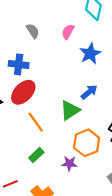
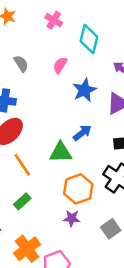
green triangle: (70, 110) -> (61, 152), turned 30
purple star: (69, 164) -> (72, 218), moved

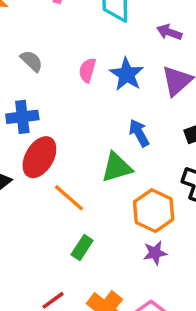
pink semicircle: (60, 65) -> (87, 70), moved
blue arrow: (82, 133) -> (139, 133), turned -66

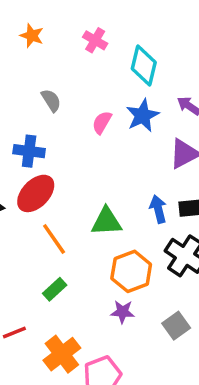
blue star: (127, 74) -> (143, 116), moved
blue arrow: (139, 133) -> (158, 209), moved

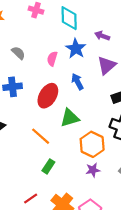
red ellipse: (36, 193) -> (48, 96), moved
blue arrow: (158, 209) -> (77, 82), moved

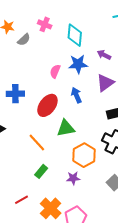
blue star: (76, 49) -> (78, 64), turned 30
gray semicircle: (18, 53) -> (24, 40), moved, turned 88
purple star: (93, 170) -> (73, 178), moved

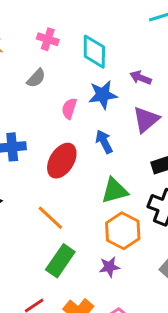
gray semicircle: (24, 40) -> (36, 78), moved
green triangle: (66, 128) -> (115, 191), moved
green rectangle: (41, 171) -> (60, 261), size x1.5

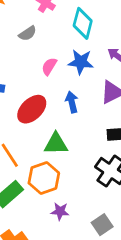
green triangle: (115, 191) -> (56, 144), moved
orange hexagon: (123, 231) -> (44, 178), moved
purple star: (109, 267) -> (60, 211), moved

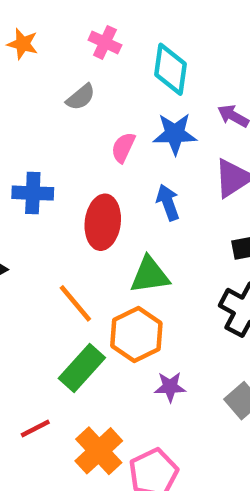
red ellipse: (32, 109) -> (103, 222), turned -32

